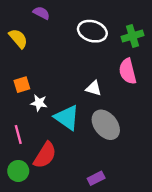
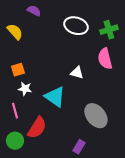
white star: (39, 103) -> (25, 89), moved
gray ellipse: (106, 125) -> (96, 116), moved
purple rectangle: (96, 178) -> (79, 147), turned -32

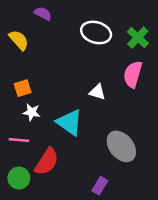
green cross: (109, 30) -> (138, 38), turned -30
pink semicircle: (105, 59) -> (133, 74), turned 30
pink line: (15, 111) -> (19, 140), turned -70

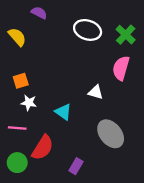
white triangle: (97, 92) -> (96, 92), moved
cyan triangle: (69, 122) -> (63, 112), size x0.7
purple rectangle: (100, 186) -> (76, 166), moved

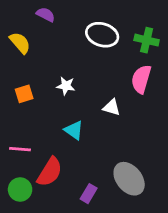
green cross: (126, 35) -> (147, 40), turned -30
white star: (29, 103) -> (66, 86), moved
gray ellipse: (111, 134) -> (129, 179), moved

